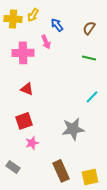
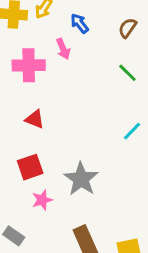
green line: (89, 58) -> (127, 73), turned 32
gray star: (73, 129) -> (81, 179), moved, turned -30

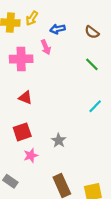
blue arrow: (80, 23) -> (58, 29), turned -64
brown semicircle: (127, 28) -> (92, 32), turned -88
gray star: (81, 179) -> (59, 140), size x0.6

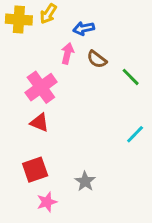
brown semicircle: (92, 32) -> (97, 59), moved
pink arrow: (46, 47) -> (67, 53), turned -144
pink cross: (21, 59) -> (41, 87), moved, turned -35

